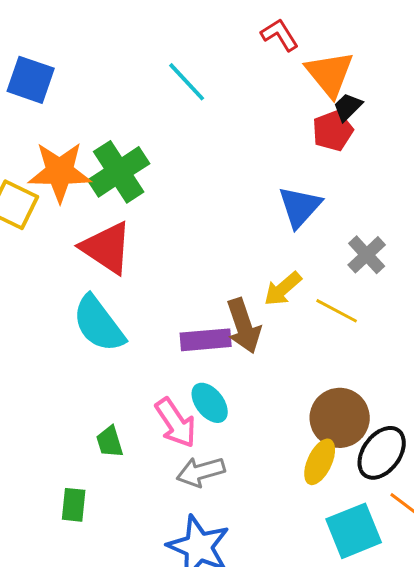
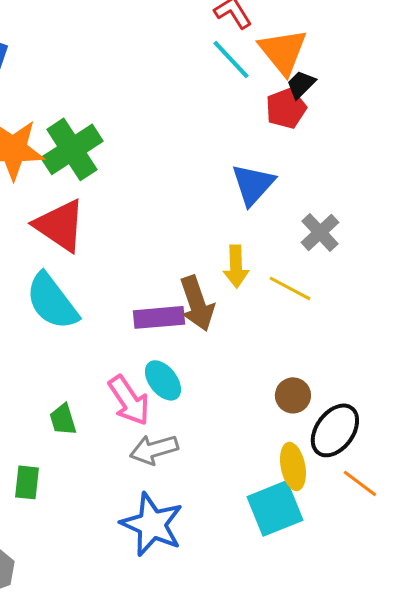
cyan line: (187, 82) -> (231, 59), moved
yellow arrow: (283, 289) -> (236, 266), turned -51
brown circle: (340, 418) -> (293, 395), size x0.6
yellow ellipse: (320, 462) -> (293, 466), moved, turned -36
cyan square: (354, 531) -> (275, 508), moved

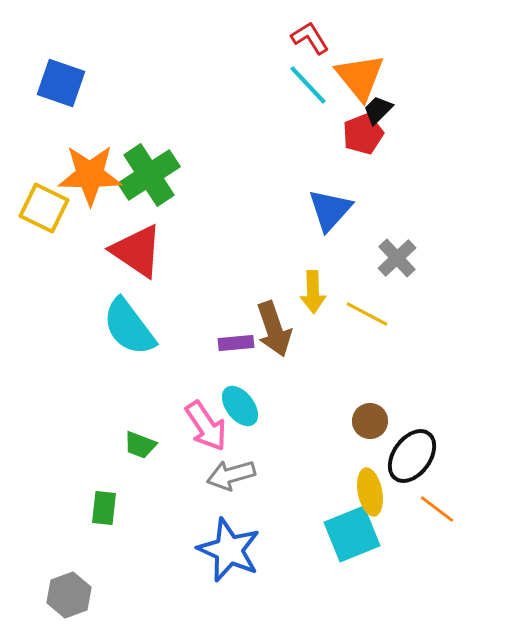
purple rectangle: (159, 317) -> (236, 343), size x0.7
green trapezoid: (63, 419) -> (140, 445), turned -52

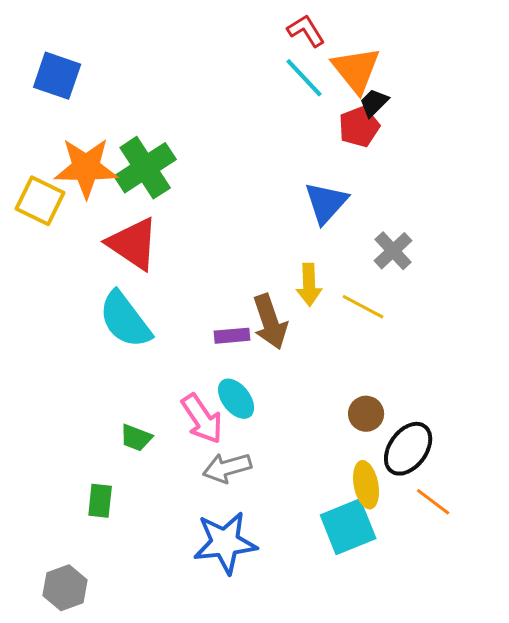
blue star: (229, 550) -> (225, 543), turned -30

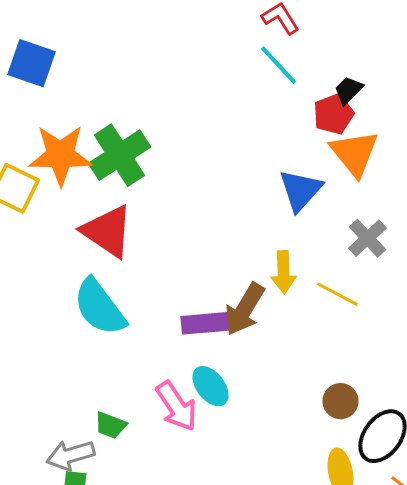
orange triangle: (356, 70) -> (354, 153), moved
brown arrow: (270, 322) -> (244, 309), turned 50
purple rectangle: (232, 336) -> (206, 323), size x1.4
gray arrow: (227, 468) -> (70, 455), moved

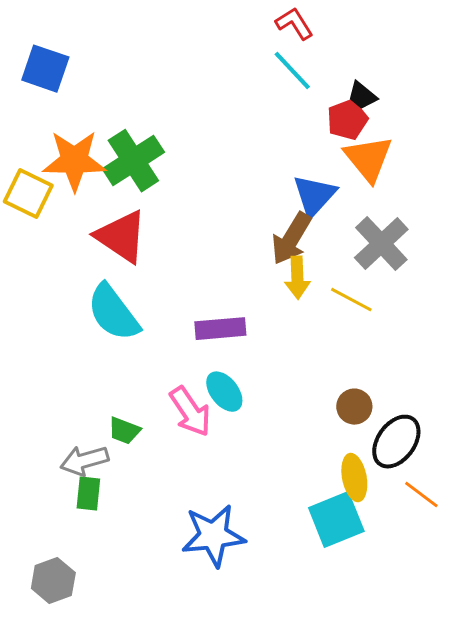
black trapezoid: (348, 90) -> (362, 96), turned -96
gray cross: (368, 238) -> (381, 244), size x1.4
brown arrow: (244, 309) -> (291, 239), moved

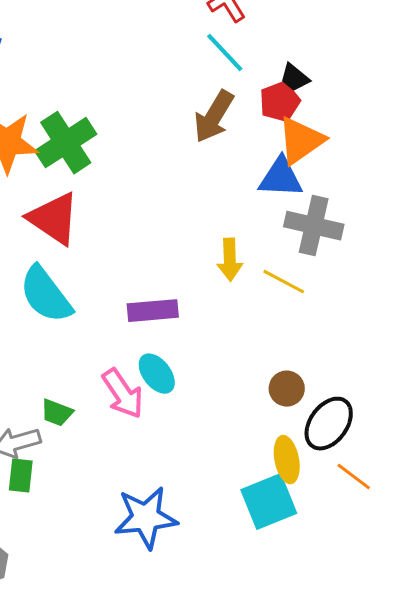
orange triangle: (368, 159) -> (301, 141), turned 34
blue triangle: (314, 196) -> (281, 178), moved, turned 51
brown arrow: (291, 239) -> (214, 117), moved
gray cross: (381, 244) -> (314, 226), turned -34

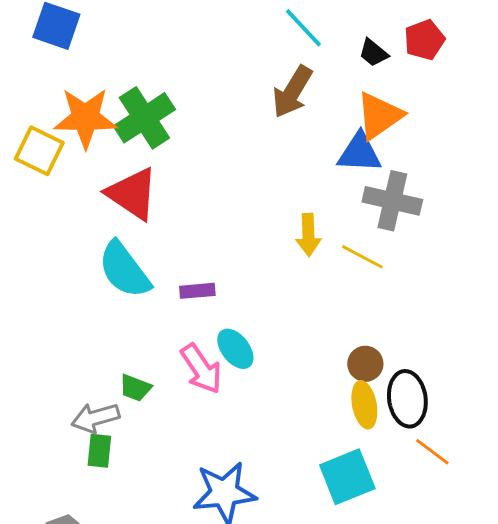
red pentagon: (280, 102) -> (424, 40), moved
purple rectangle: (153, 311) -> (197, 291), moved, size x0.7
black ellipse: (329, 424) -> (407, 399), turned -44
yellow ellipse: (287, 460) -> (364, 405), moved

